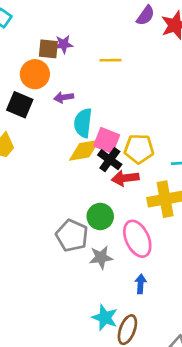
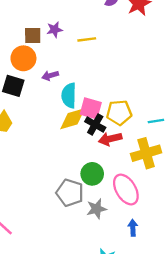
purple star: (64, 44) -> (55, 30), moved

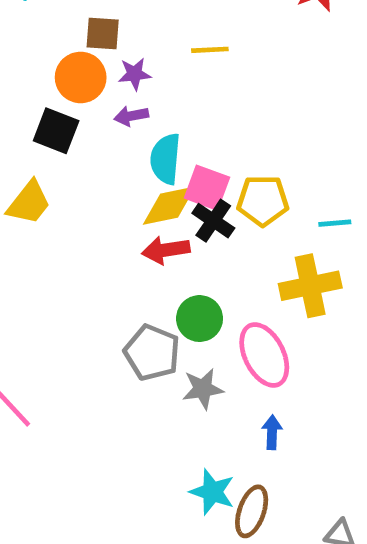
purple star: (55, 30) -> (134, 74), moved
red arrow: (110, 139) -> (166, 250), moved

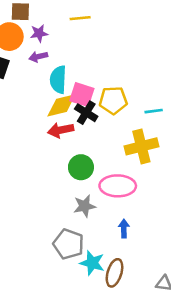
gray pentagon: (152, 353) -> (68, 244), moved
pink ellipse: (264, 355) -> (118, 186), turned -60

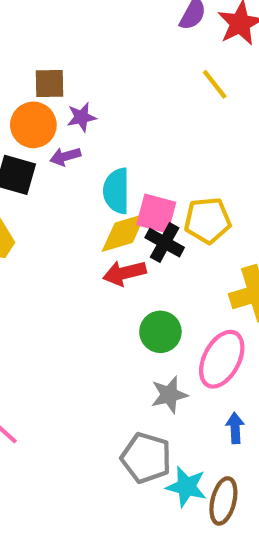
yellow line: (80, 18) -> (215, 84), moved, turned 60
purple arrow: (38, 57) -> (65, 156), moved
pink ellipse: (118, 186) -> (222, 359), turned -60

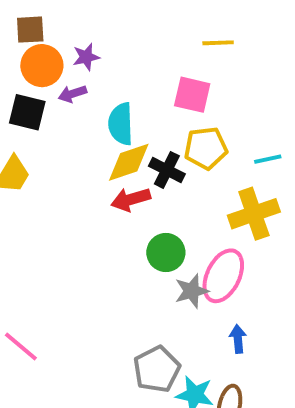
brown square: (49, 83) -> (30, 30), moved
yellow line: (215, 84) -> (218, 43), moved, turned -52
pink square: (156, 214) -> (192, 95), moved
gray star: (169, 395) -> (192, 291), moved
gray pentagon: (146, 458) -> (157, 369), turned 30

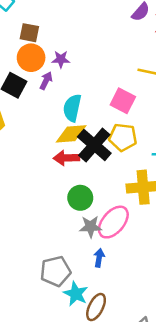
purple arrow: (72, 94) -> (46, 81), turned 120
black cross: (167, 170) -> (94, 145), size x1.5
blue arrow: (238, 339) -> (99, 258), moved

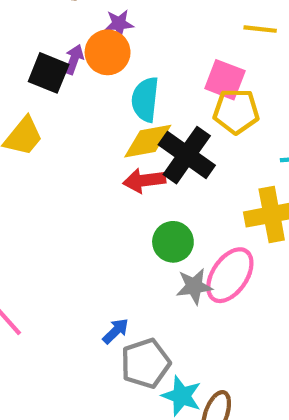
orange circle: (31, 58) -> (108, 52), moved
purple arrow: (46, 81) -> (74, 59), moved
yellow pentagon: (123, 137) -> (236, 111), moved
blue arrow: (99, 258) -> (116, 331), moved, turned 42

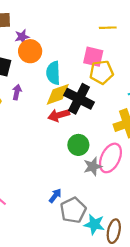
purple star: (119, 24) -> (22, 37), moved
purple arrow: (74, 59) -> (17, 92), moved

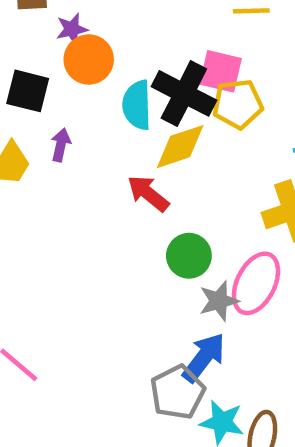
yellow diamond: (58, 94) -> (180, 147), moved
black cross: (79, 99) -> (184, 93), moved
red arrow: (59, 115) -> (148, 193), turned 55
blue arrow: (55, 196) -> (204, 357), moved, size x1.6

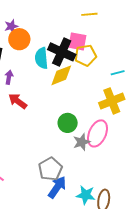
red arrow: (148, 193) -> (18, 101), moved
blue arrow: (204, 357) -> (57, 187), moved
gray pentagon: (178, 392) -> (50, 169), moved

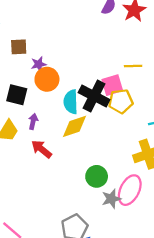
yellow line: (89, 14) -> (133, 66), moved
pink square: (77, 41) -> (112, 85), turned -30
yellow diamond: (61, 75) -> (74, 126), moved

